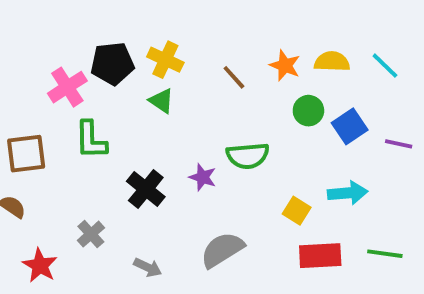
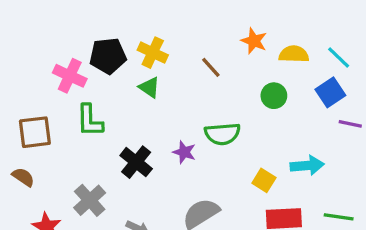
orange star: (285, 66) -> (254, 41), moved
pink cross: (67, 87) -> (70, 76), turned -32
blue square: (350, 126) -> (330, 92), moved
gray cross: (91, 234) -> (90, 200), size x1.4

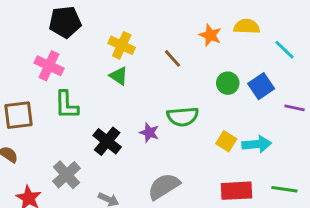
yellow semicircle: (294, 54) -> (247, 26), moved
black pentagon: (108, 56) -> (65, 22), moved
blue square: (330, 92) -> (261, 86), moved
yellow square: (264, 180) -> (226, 141), moved

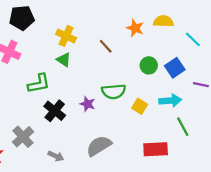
green L-shape: (66, 105) -> (39, 84), moved, turned -100
yellow square: (226, 141) -> (140, 106), moved
cyan arrow: (257, 144) -> (170, 101), moved
green line: (284, 189) -> (183, 127), moved, turned 54

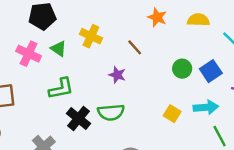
orange star: (135, 28) -> (157, 17), moved
green triangle: (64, 60) -> (59, 49), moved
green semicircle: (114, 91) -> (111, 112), moved
purple star: (88, 104) -> (117, 75), moved

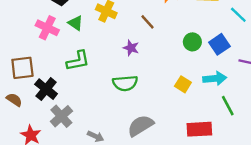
black cross: (79, 119) -> (46, 89), moved

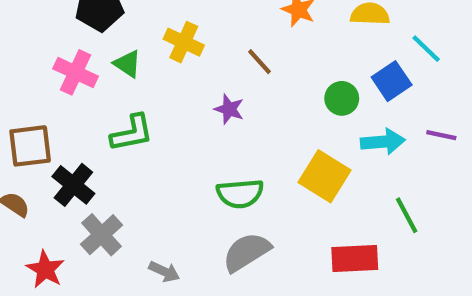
blue square: (219, 44) -> (392, 81), moved
cyan arrow: (215, 78) -> (383, 142), moved
green semicircle: (125, 83) -> (240, 194), moved
yellow square: (183, 84) -> (324, 176), size x1.6

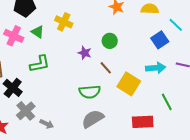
brown line: (260, 62) -> (106, 68), moved
green circle: (342, 98) -> (110, 41), moved
gray arrow: (164, 272) -> (47, 124), moved

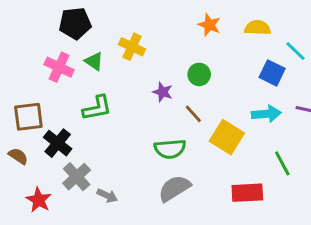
blue square: (160, 40) -> (272, 73), turned -30

